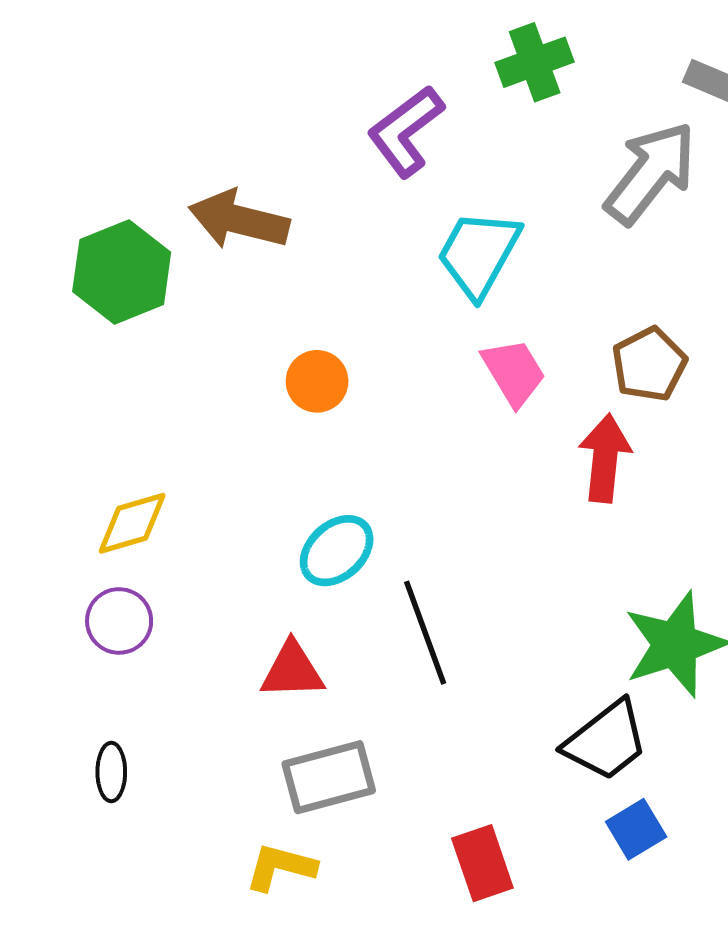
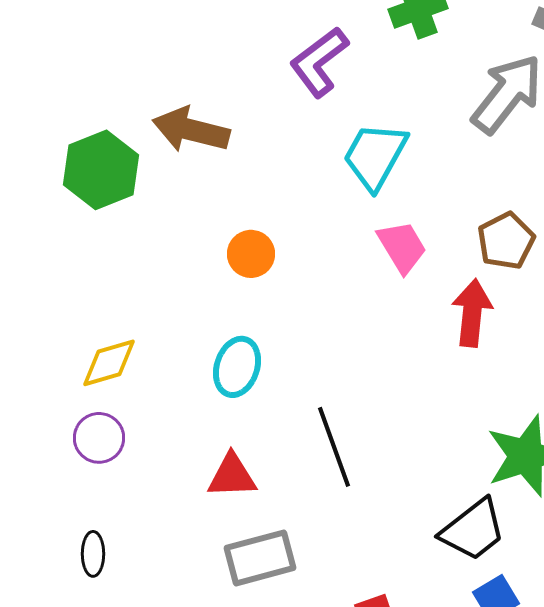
cyan ellipse: (337, 551) -> (237, 367), moved, turned -30

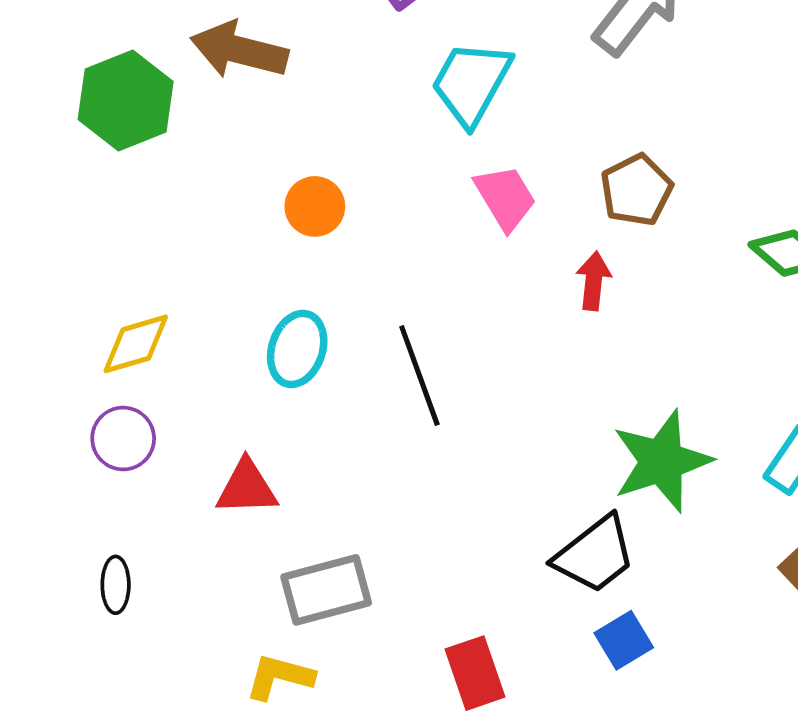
red arrow: (472, 313) -> (594, 281), size x0.7
black line: (334, 447) -> (419, 375), moved
red triangle: (232, 476) -> (247, 488), moved

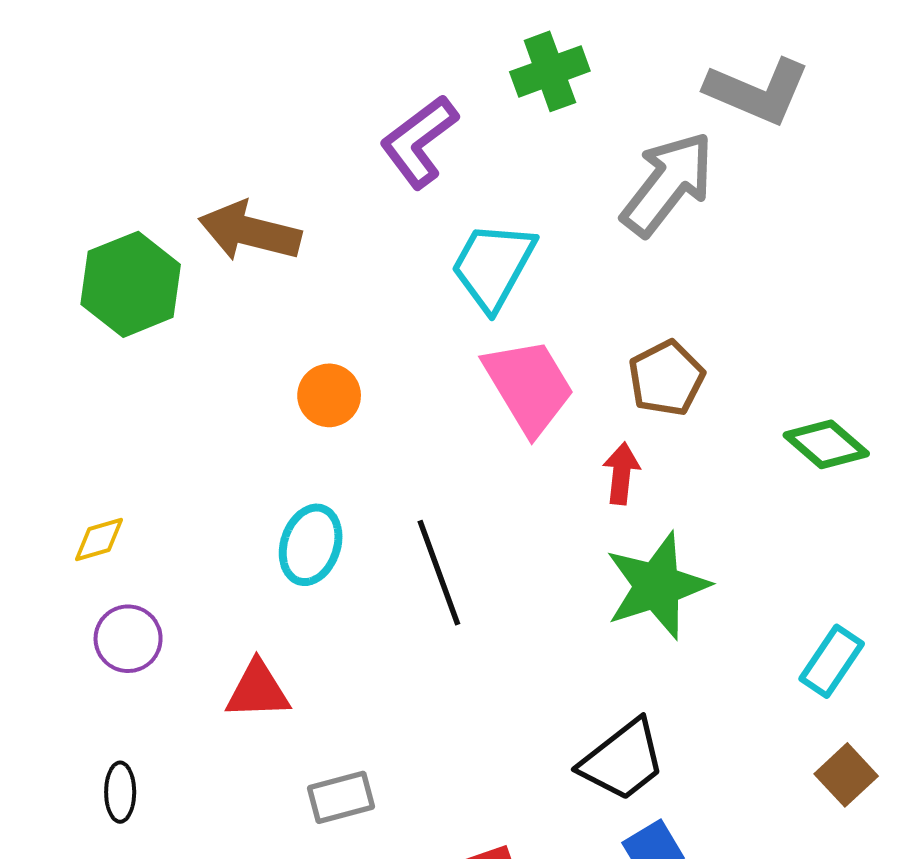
pink trapezoid: (505, 198) -> (529, 386), size x1.4
yellow diamond: (136, 344) -> (99, 540), moved, size x0.7
green star: (662, 461) -> (657, 586), moved
gray rectangle: (326, 590) -> (341, 797), size x0.7

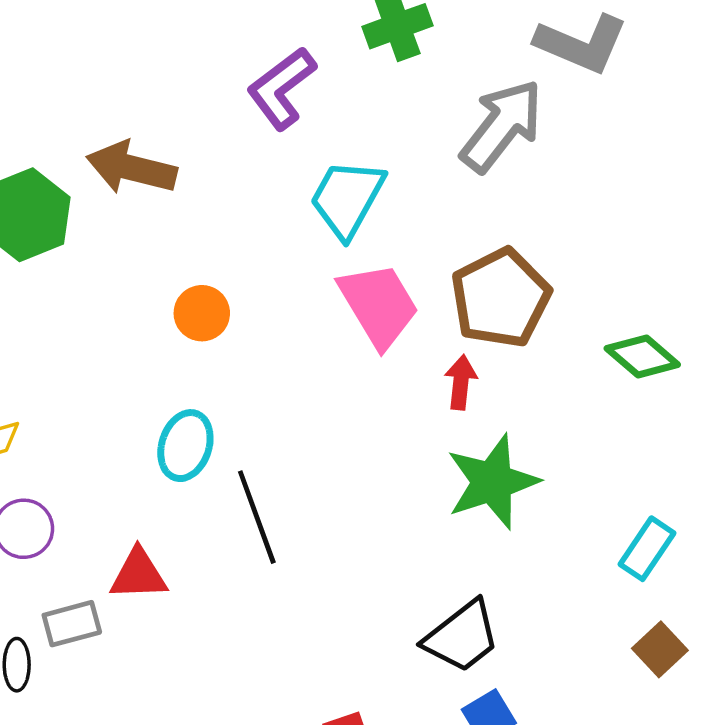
brown pentagon: (666, 378) -> (501, 298), size x1.5
black line: (439, 573) -> (257, 517), moved
gray rectangle: (341, 797) -> (72, 624), moved

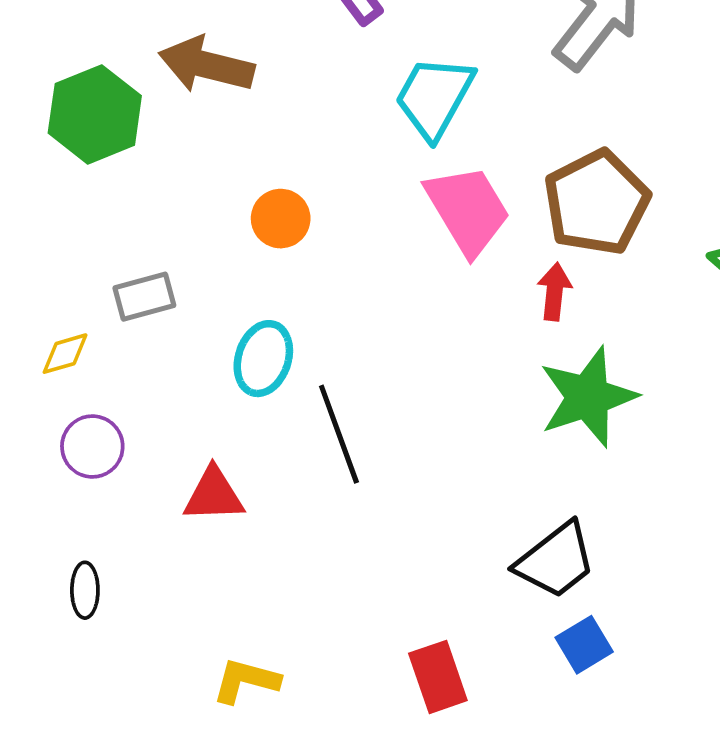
gray rectangle: (72, 624) -> (144, 297), moved

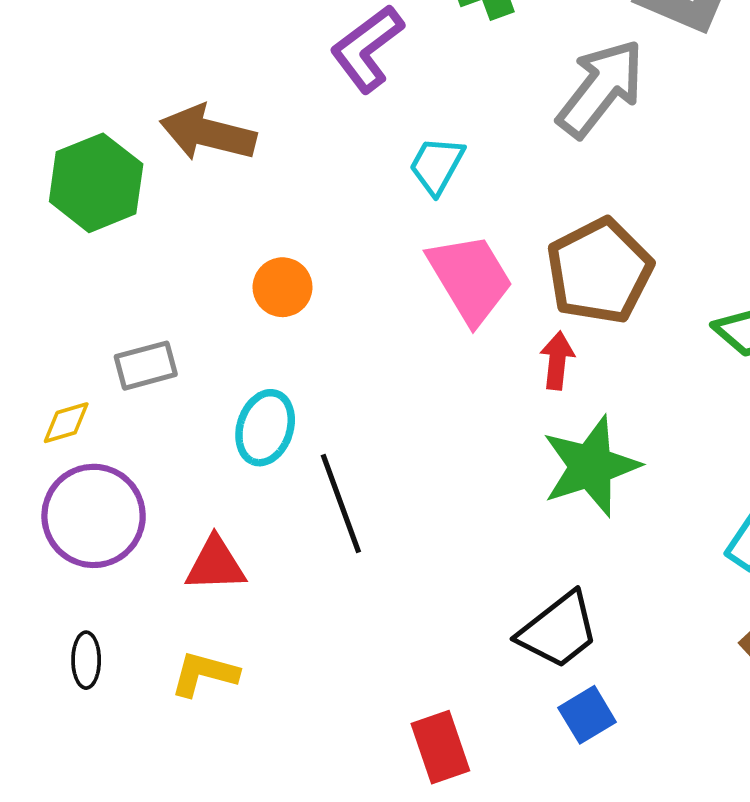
cyan trapezoid: (434, 97) -> (437, 165), size x0.7
purple circle: (92, 446) -> (94, 516), size x1.6
yellow L-shape: (246, 681) -> (204, 674), moved

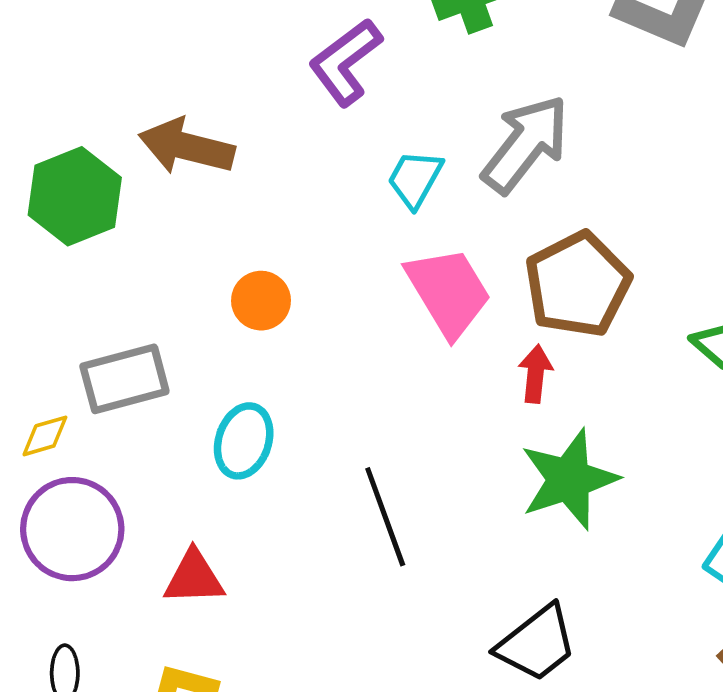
gray arrow: (601, 88) -> (526, 144), moved
gray rectangle: (146, 366) -> (124, 379), size x1.4
black line: (341, 503) -> (385, 517), moved

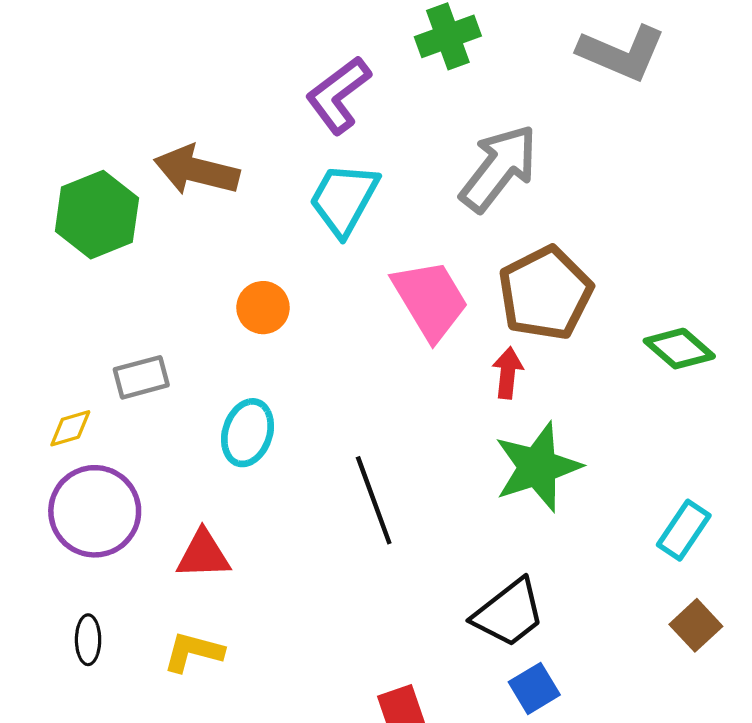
cyan trapezoid: (415, 179) -> (344, 199), moved, size x1.4
gray rectangle: (124, 379) -> (141, 377), size x0.7

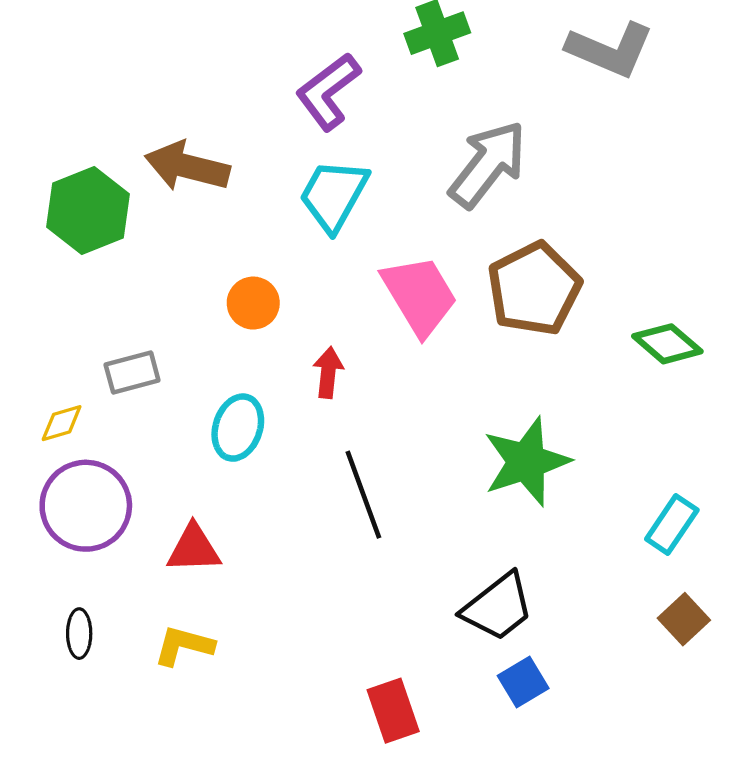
red arrow: (508, 373) -> (328, 372), moved

